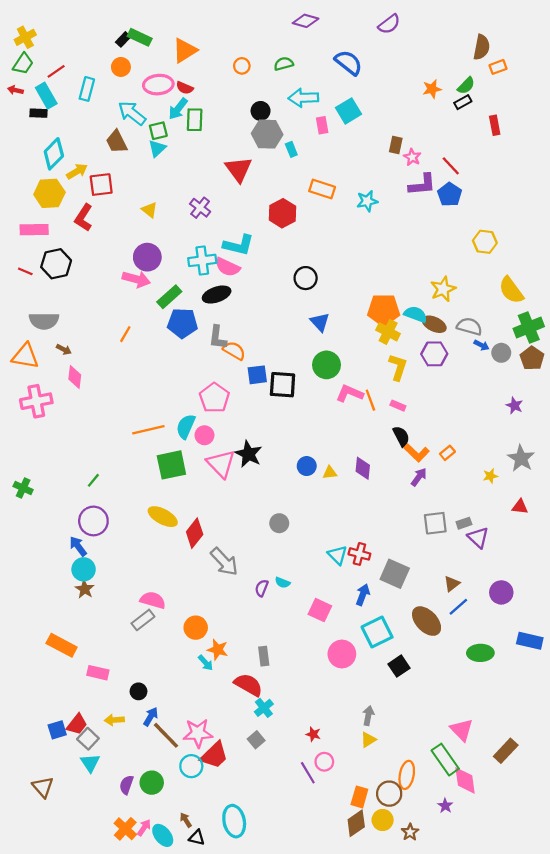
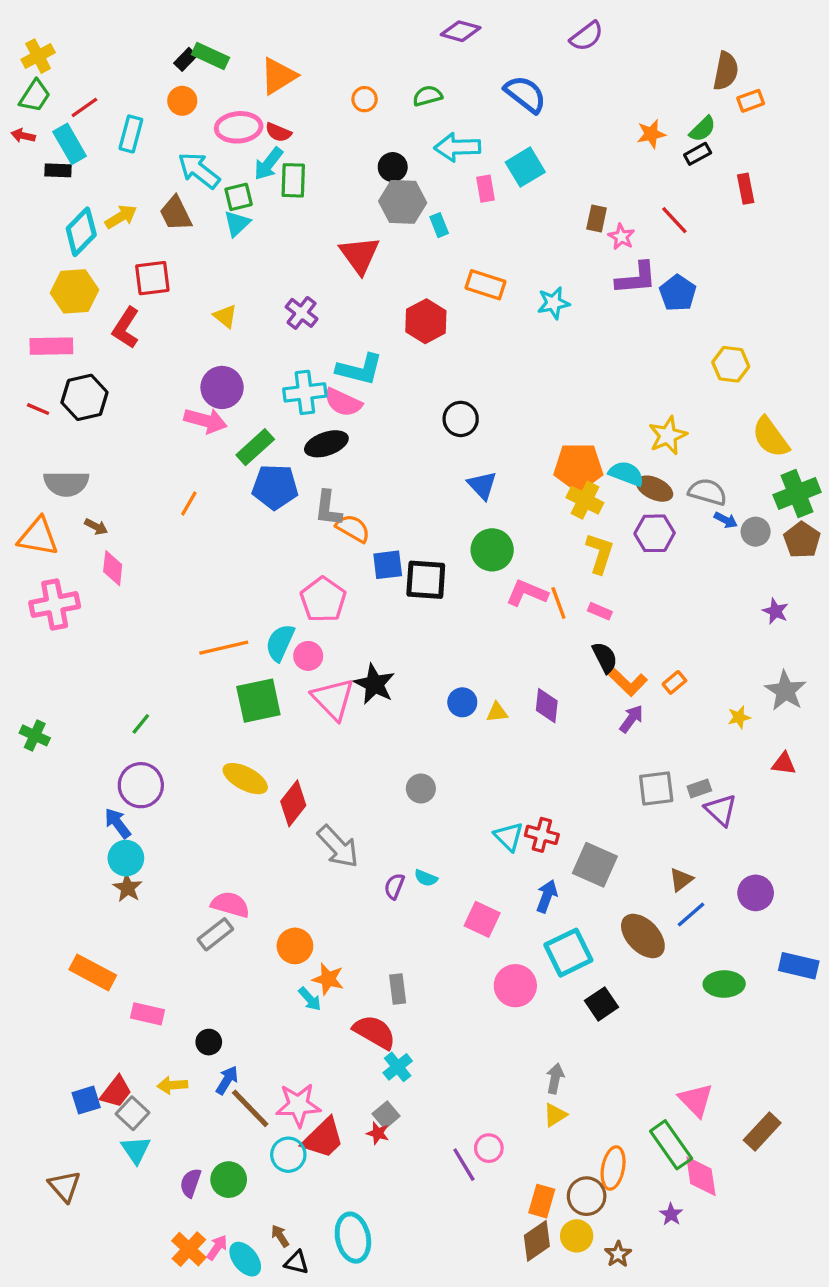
red line: (451, 166) -> (674, 220), moved
yellow arrow: (77, 171) -> (121, 217), moved
red star: (313, 734) -> (378, 1133), moved

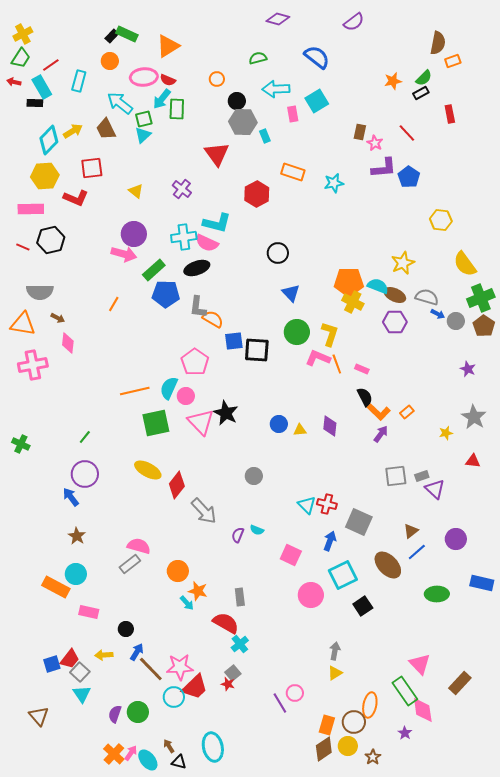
orange circle: (365, 99) -> (217, 79), moved
red L-shape: (126, 328) -> (76, 198), turned -100
yellow L-shape: (600, 553) -> (330, 334), moved
cyan circle: (126, 858) -> (76, 574), moved

